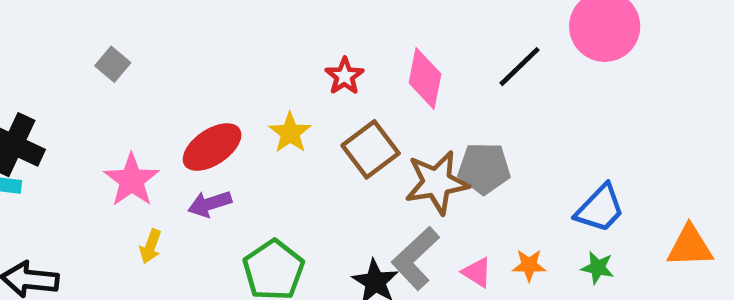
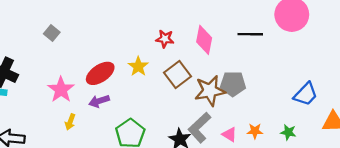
black line: (520, 67) -> (250, 34), turned 45
red star: (345, 76) -> (165, 39), turned -30
blue trapezoid: (600, 209) -> (306, 94), moved

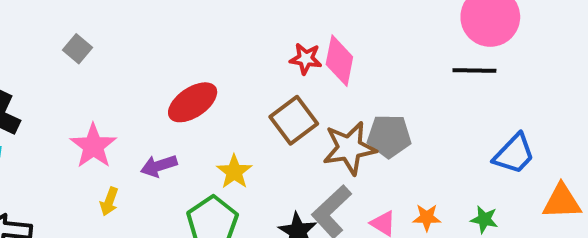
black line: (250, 34) -> (474, 71), moved
red star: (165, 39) -> (306, 59), moved
yellow star: (138, 66) -> (234, 172), moved
red ellipse: (100, 73) -> (193, 102), moved

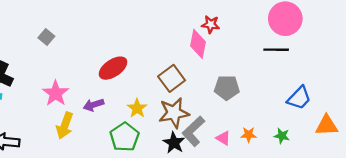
red star: (306, 59) -> (211, 24), moved
brown star: (349, 148) -> (174, 113), moved
yellow arrow: (109, 202) -> (65, 125), size x1.6

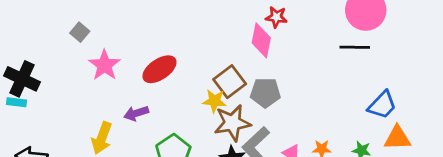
gray pentagon: (227, 88) -> (265, 93), moved
pink star: (56, 93) -> (104, 65), moved
yellow star: (137, 108) -> (214, 101), moved, turned -30
orange triangle: (327, 125) -> (397, 138), moved

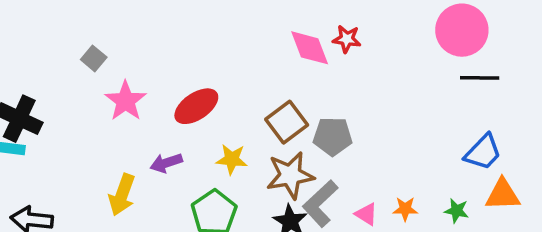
pink diamond: (261, 40) -> (310, 48), moved, turned -32
black line: (355, 47) -> (480, 78), moved
yellow star: (214, 101) -> (232, 159), moved

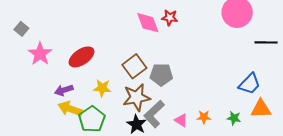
black line: (480, 78) -> (266, 42), moved
yellow arrow: (122, 195) -> (70, 109), moved, turned 90

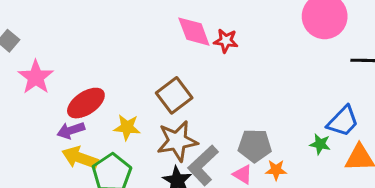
red star: (170, 18) -> (226, 41), moved
red ellipse: (81, 57) -> (86, 103), moved
gray pentagon: (161, 75) -> (255, 146), moved
green star: (234, 118) -> (320, 144), moved

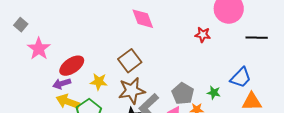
red star: (226, 41) -> (203, 35), moved
green star: (320, 144) -> (214, 93), moved
gray pentagon: (255, 146) -> (183, 94), turned 30

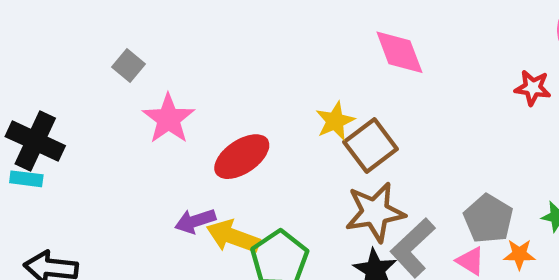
yellow star: (99, 82) -> (335, 121), moved, turned -30
purple arrow: (62, 84) -> (195, 221), moved

